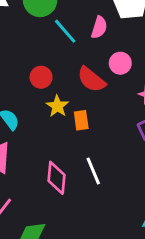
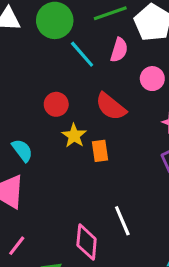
pink circle: (120, 63) -> (152, 79), moved
white line: (93, 171) -> (122, 221), moved
pink diamond: (56, 178) -> (87, 242), moved

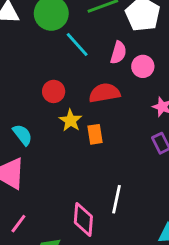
pink semicircle: (119, 50) -> (118, 53), moved
red semicircle: (111, 107) -> (104, 93), turned 132
white line: (122, 221) -> (116, 199), turned 36

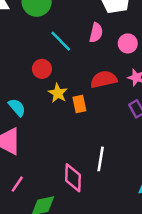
cyan line: (77, 44) -> (61, 41), moved
pink circle: (143, 66) -> (128, 43), moved
red semicircle: (104, 93) -> (104, 79), moved

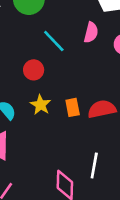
red semicircle: (104, 79) -> (102, 109), moved
yellow star: (58, 93) -> (40, 105), moved

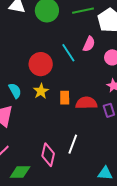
cyan line: (54, 41) -> (68, 53), moved
red circle: (34, 70) -> (41, 64), size x1.5

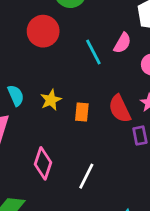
red circle: (41, 64) -> (43, 31), moved
red semicircle: (86, 103) -> (120, 109), moved, turned -120
pink diamond: (48, 155) -> (43, 163), moved

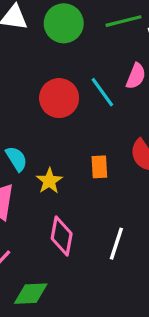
red circle: (43, 31) -> (59, 98), moved
yellow star: (51, 100) -> (49, 181), moved

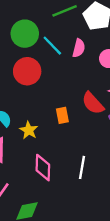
green circle: (64, 23) -> (25, 34), moved
cyan line: (102, 92) -> (52, 46), moved

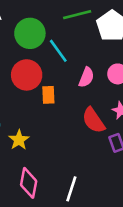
pink semicircle: (79, 48) -> (86, 77), moved
orange rectangle: (62, 115) -> (48, 95), moved

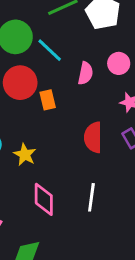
red semicircle: (93, 120) -> (93, 137), moved, turned 44

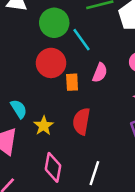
pink semicircle: (85, 73) -> (100, 73), moved
red semicircle: (93, 137) -> (81, 121), moved

